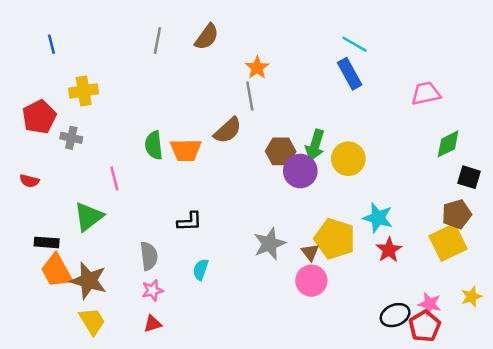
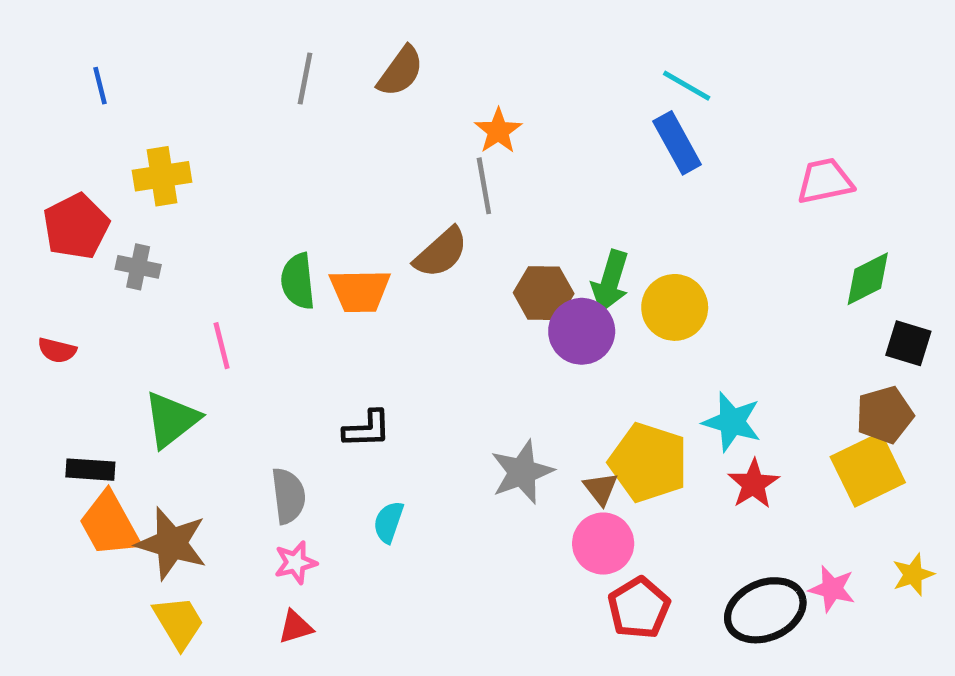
black ellipse: (395, 315) -> (765, 610), size x1.4
red pentagon: (425, 326) -> (639, 608), moved

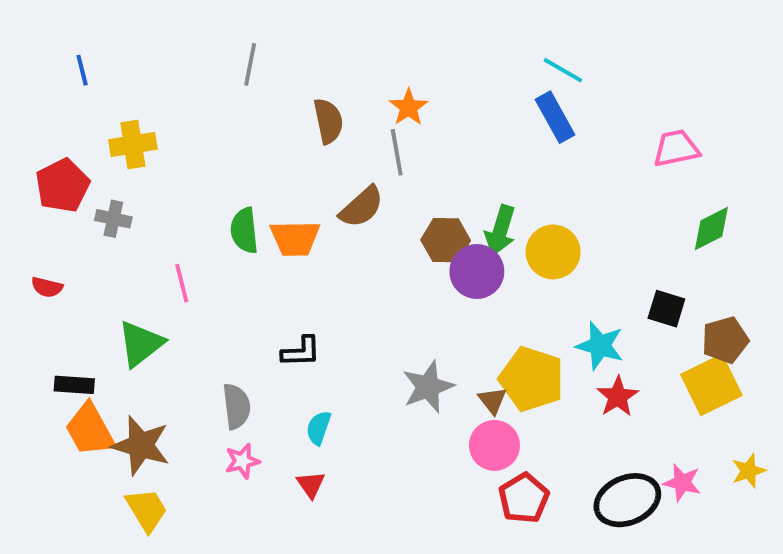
brown semicircle: (400, 71) -> (328, 121), moved, turned -48
black square: (908, 343) -> (666, 309), moved
red triangle: (295, 627) -> (311, 485), moved, turned -48

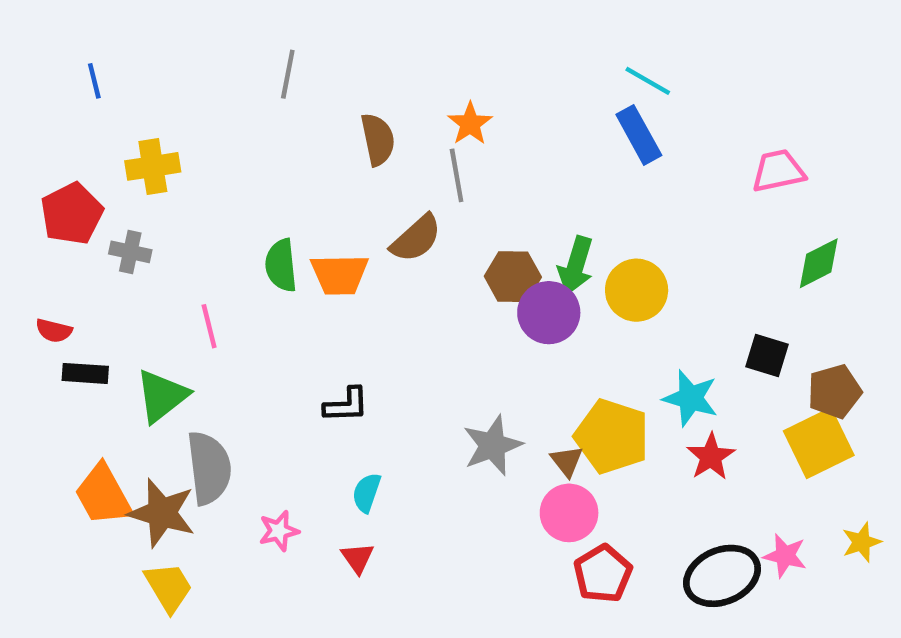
black rectangle: (74, 385) -> (85, 373), moved
gray semicircle: (236, 406) -> (209, 468), moved, size x1.4

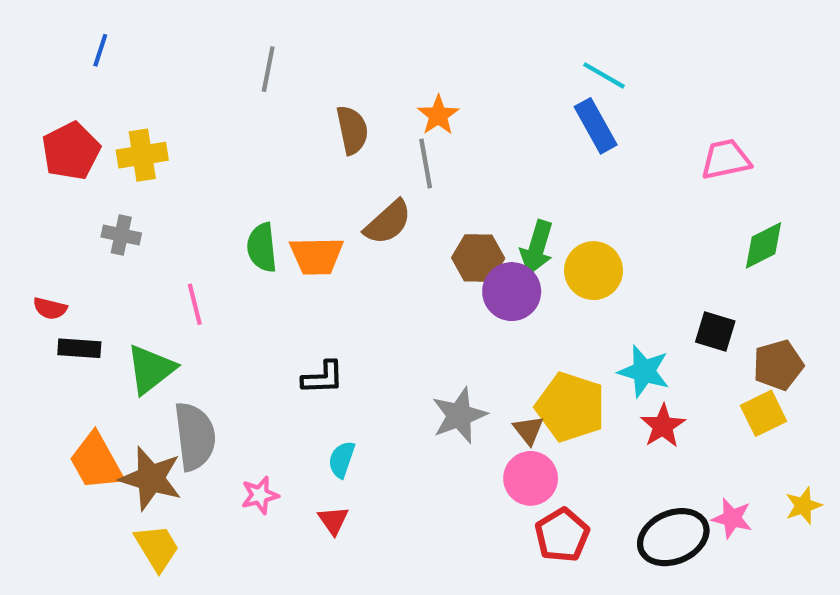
blue line: (94, 81) -> (100, 50), moved, turned 32
red pentagon: (72, 214) -> (71, 151), moved
yellow square: (819, 443) -> (764, 413), size x0.7

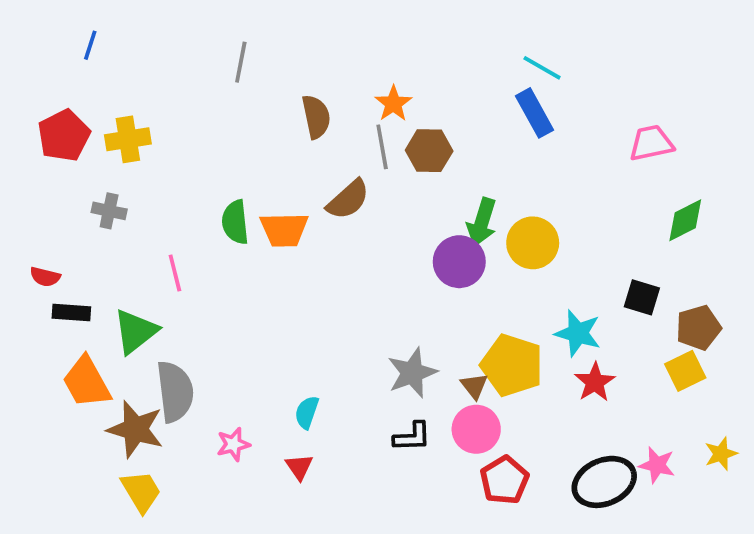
brown hexagon: (478, 258) -> (429, 151), moved
black L-shape: (323, 378) -> (412, 437), moved
orange trapezoid: (96, 462) -> (86, 382), moved

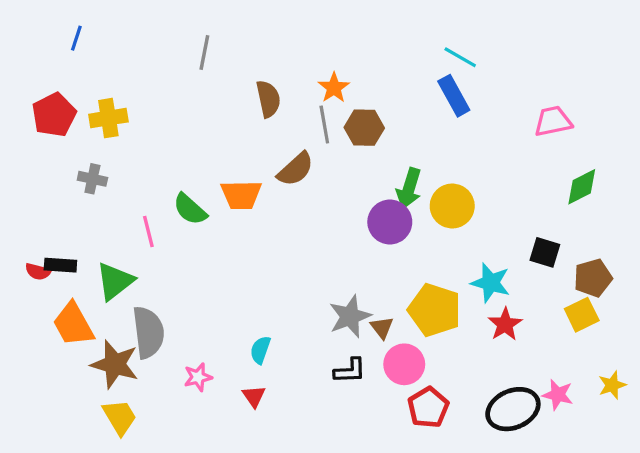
green semicircle: (235, 222) -> (190, 209), moved, turned -42
red semicircle: (45, 277) -> (38, 272), moved
brown triangle: (474, 386) -> (382, 328), moved

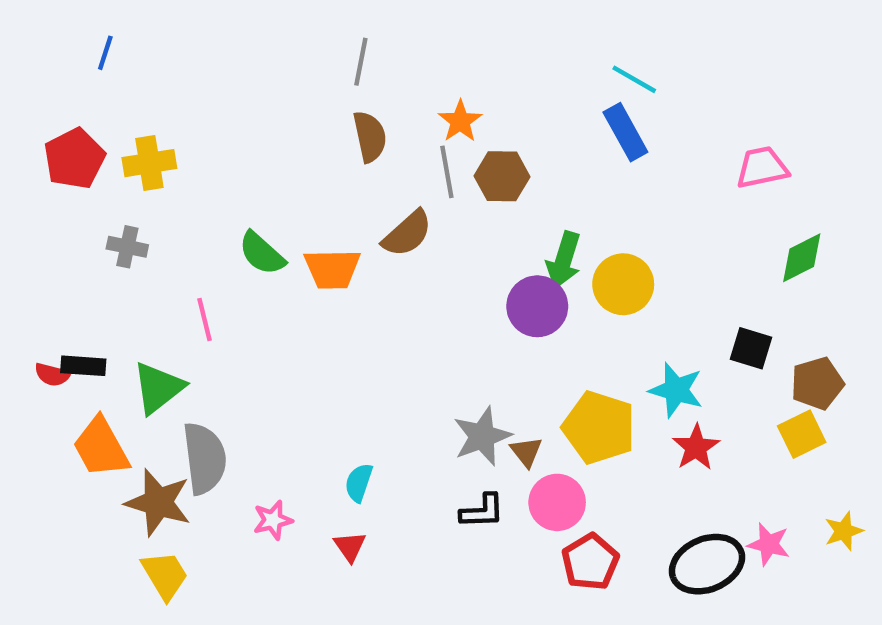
gray line: (204, 52) -> (361, 62), moved
green semicircle: (190, 209) -> (262, 253), moved

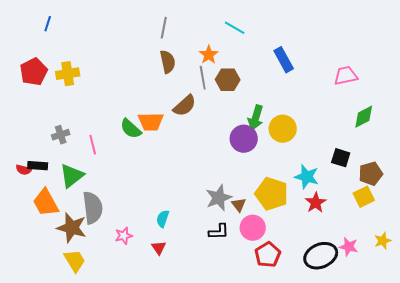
cyan line: (634, 79) -> (235, 28), moved
gray cross: (127, 247) -> (61, 135), moved, turned -30
green semicircle: (262, 253) -> (131, 129), moved

